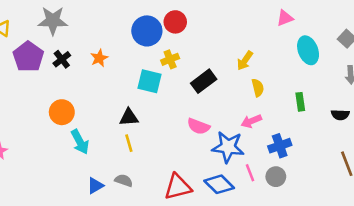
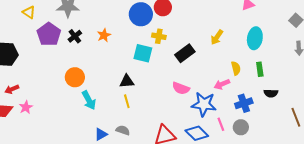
cyan ellipse: (308, 50) -> (255, 38), moved, turned 30
yellow cross: (170, 59) -> (159, 36), turned 32
yellow semicircle: (258, 88) -> (236, 68), moved
black semicircle: (340, 115) -> (271, 93), moved

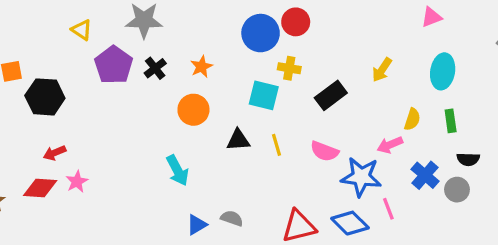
yellow semicircle: (236, 68) -> (412, 119), turned 32
orange circle: (75, 77) -> (193, 110), moved
yellow line: (127, 101) -> (277, 145), moved
blue cross: (244, 103) -> (425, 175), turned -30
gray circle: (241, 127) -> (457, 190), moved

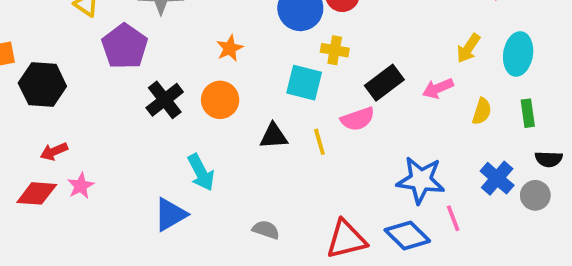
black cross: (155, 68) -> (165, 100), moved, size x1.4
yellow arrow: (382, 70) -> (468, 48), moved
pink arrow: (390, 145) -> (438, 88), moved
pink semicircle: (324, 151) -> (358, 119), moved, turned -40
blue triangle: (197, 225) -> (170, 214), moved, size x1.4

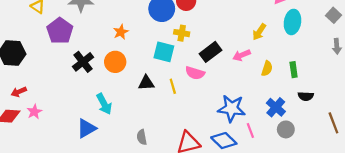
cyan ellipse: (518, 54) -> (292, 22), moved
pink semicircle: (358, 119) -> (195, 73), turned 36
gray circle: (535, 195) -> (286, 129), moved
gray semicircle: (266, 230) -> (142, 137), turned -120

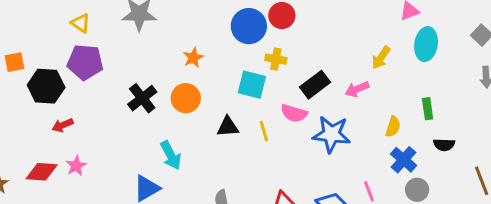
purple pentagon: (60, 31) -> (85, 62), moved, turned -30
yellow semicircle: (267, 69) -> (393, 127), moved
red arrow: (19, 92) -> (63, 125), moved
blue star: (232, 108) -> (331, 134), moved

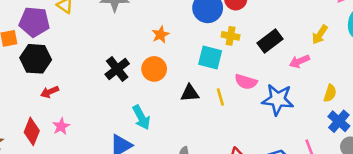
purple pentagon: (85, 62) -> (34, 22), moved
black rectangle: (315, 85) -> (270, 41), moved
red diamond: (42, 172) -> (32, 131), turned -72

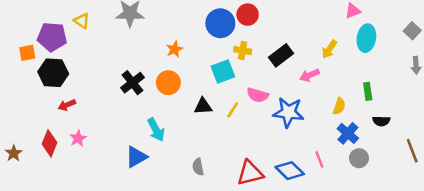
cyan square: (210, 58) -> (223, 72), turned -35
yellow line: (220, 97) -> (233, 110), turned 49

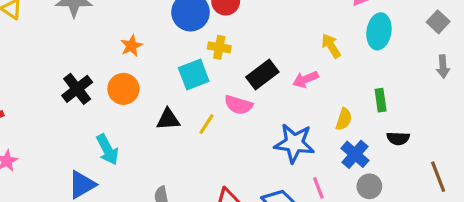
yellow arrow: (329, 49) -> (331, 46), turned 114
black rectangle: (281, 55) -> (262, 75), moved
blue star: (288, 112) -> (294, 143), moved

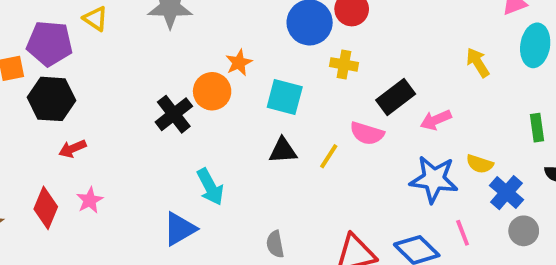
cyan square: (194, 75) -> (285, 97), moved, turned 36
pink arrow: (306, 79) -> (436, 120), moved
orange circle: (123, 89) -> (212, 91), moved
yellow semicircle: (344, 119) -> (480, 164), moved, turned 90

